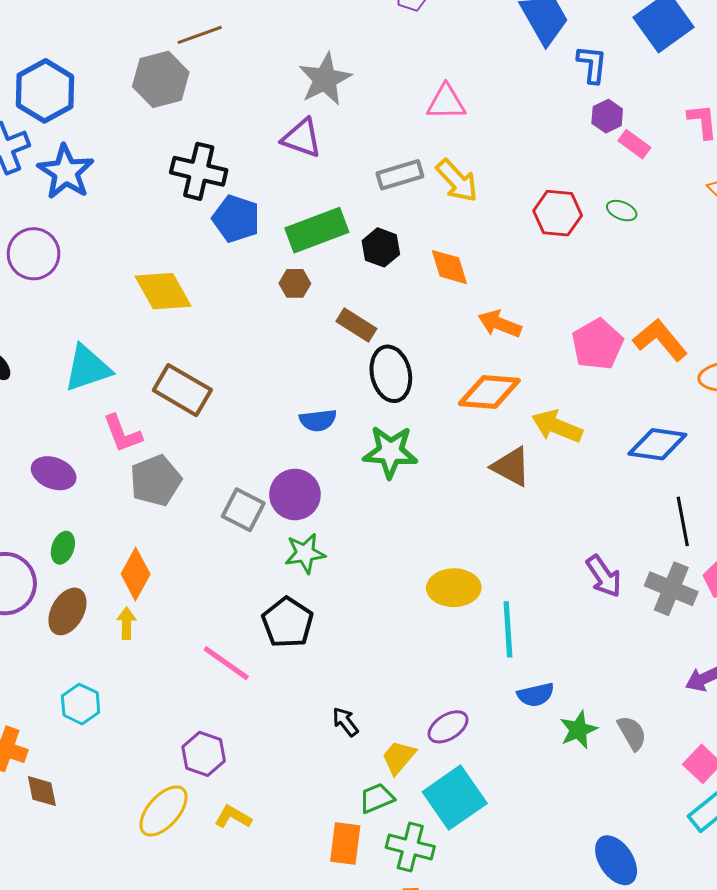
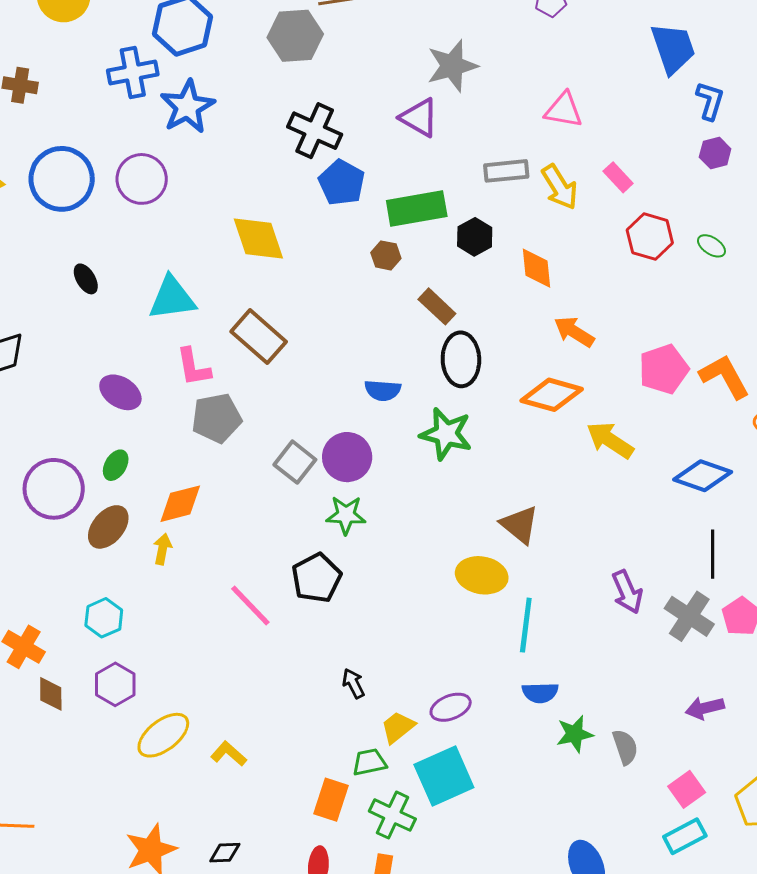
pink rectangle: (634, 144) -> (618, 177), moved
brown triangle: (511, 467) -> (520, 525), moved
orange diamond: (136, 574) -> (180, 504), turned 36
purple hexagon: (204, 754) -> (115, 684), moved

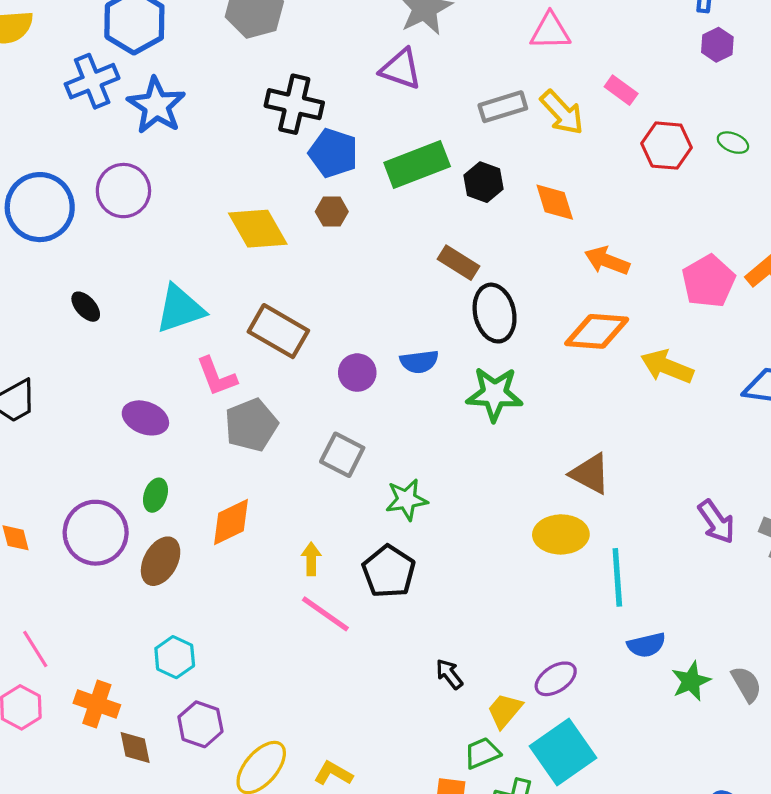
brown hexagon: (386, 255) -> (332, 212), moved
purple circle: (347, 457) -> (357, 373), moved, size x0.7
yellow arrow: (162, 549) -> (311, 559), moved

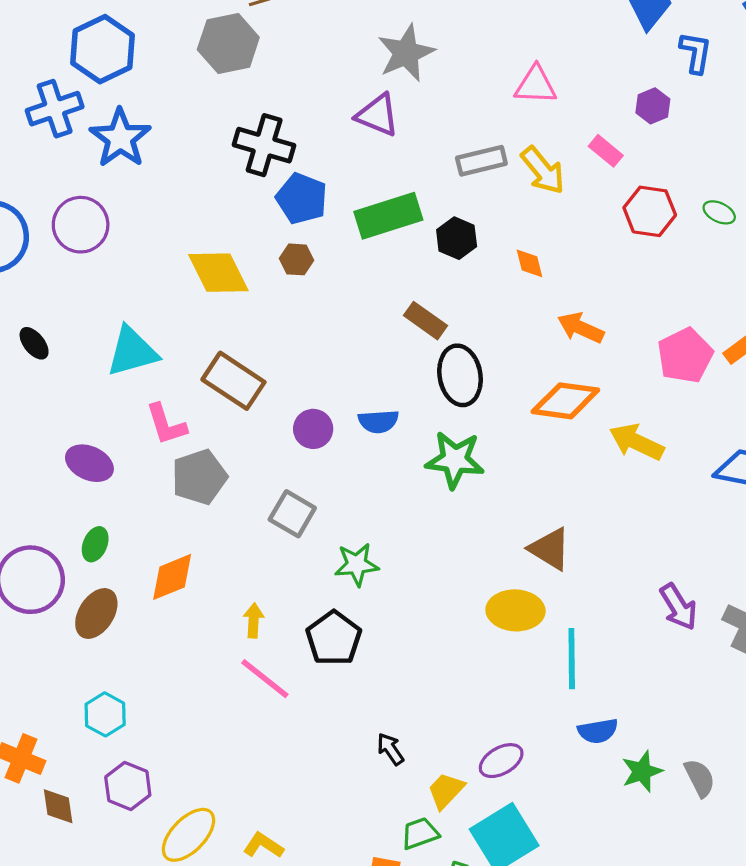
purple hexagon: (717, 45) -> (653, 106), moved
orange diamond: (555, 202) -> (530, 263), size x0.7

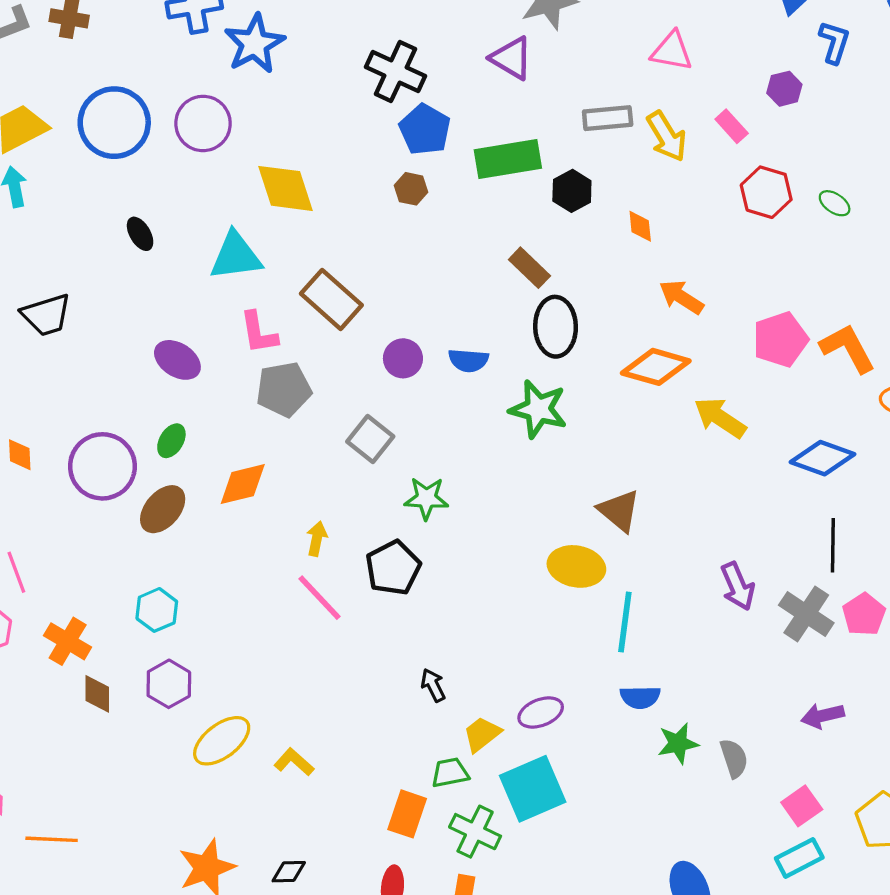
yellow diamond: (218, 273) -> (285, 188), moved

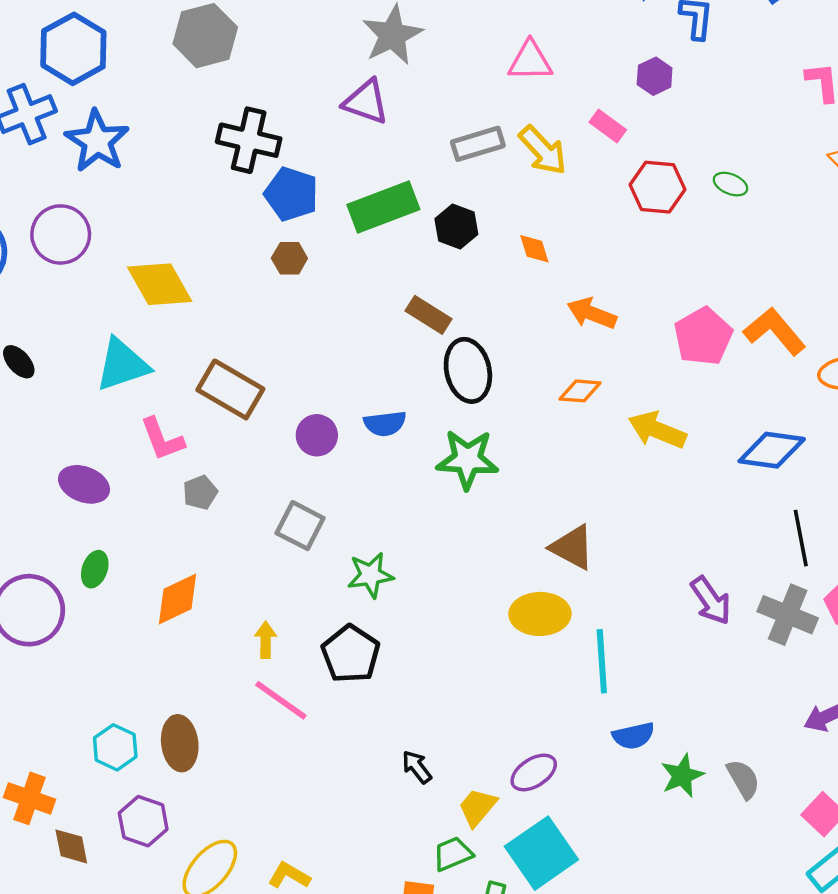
orange diamond: (656, 367) -> (580, 391), size x0.6
gray pentagon: (284, 389) -> (200, 492), size x0.6
brown ellipse: (163, 509) -> (180, 743), moved, turned -36

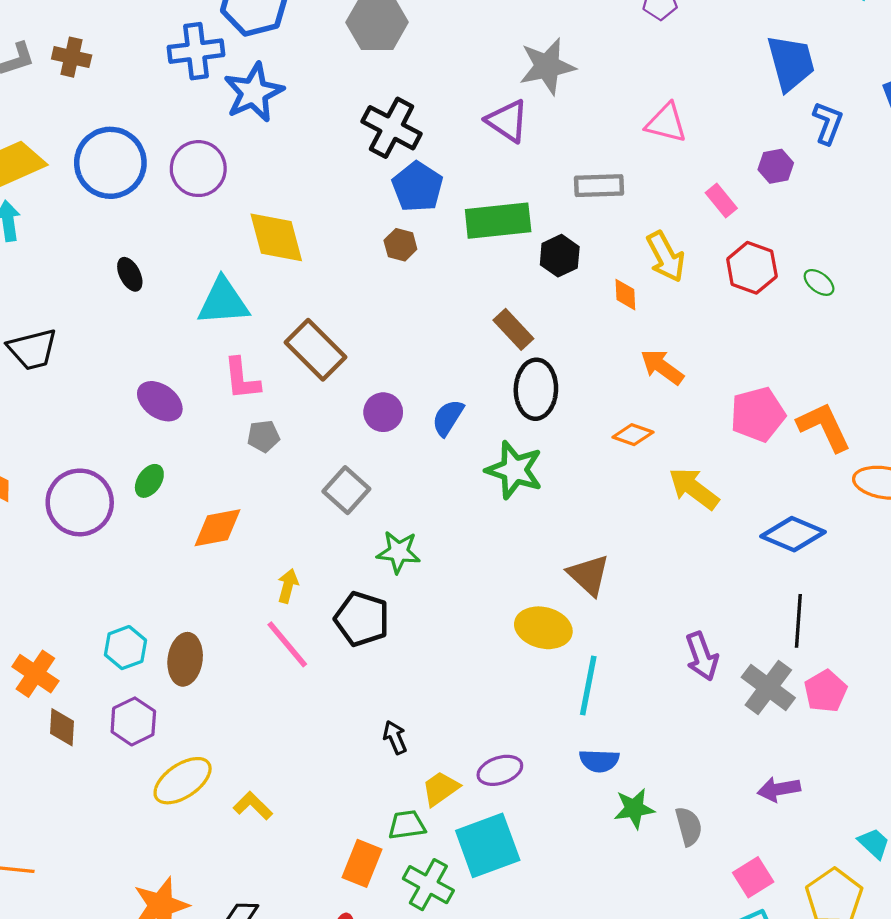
yellow arrow: (543, 150) -> (666, 257), moved
blue semicircle: (385, 424) -> (448, 418), turned 114
black pentagon: (351, 654) -> (362, 619), turned -30

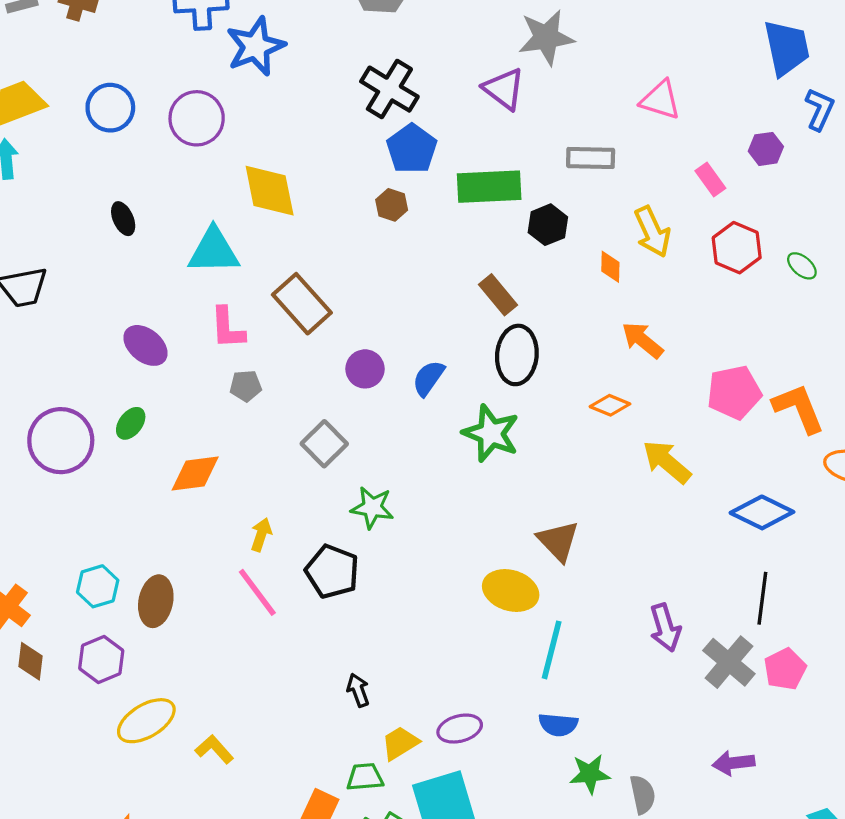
blue circle: (110, 163) -> (110, 108), size x0.7

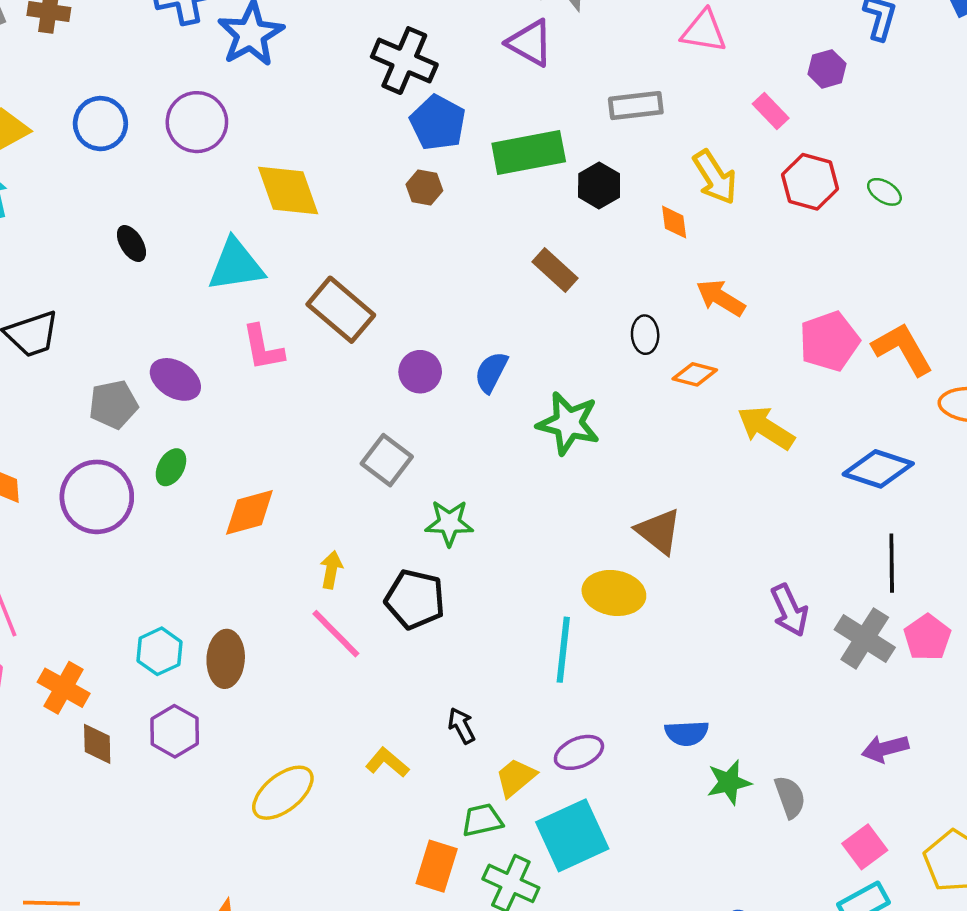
black ellipse: (517, 355) -> (645, 335), moved, size x0.6
gray pentagon: (246, 386) -> (113, 405), moved, size x1.4
cyan line: (552, 650) -> (563, 650), moved
yellow ellipse: (146, 721) -> (283, 793), moved
yellow L-shape: (214, 749) -> (387, 763), moved

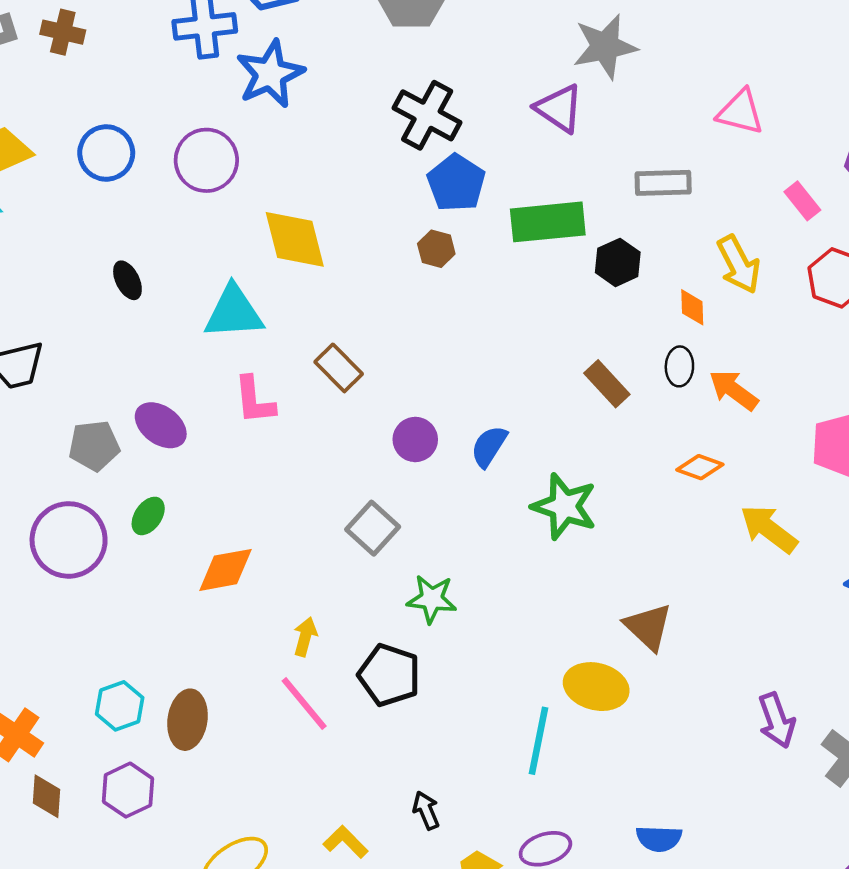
brown rectangle: (555, 270) -> (607, 384), moved
brown rectangle: (341, 310) -> (339, 368), size x0.7
black ellipse: (645, 335) -> (679, 366), moved

